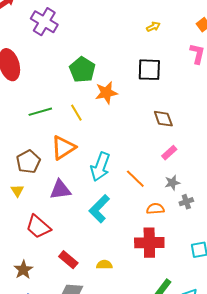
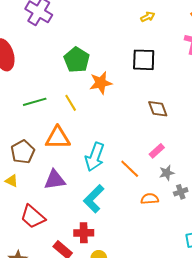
orange triangle: (63, 148) -> (58, 138), turned 32
pink rectangle: (169, 153) -> (157, 151), moved
yellow triangle: (17, 191) -> (12, 181), turned -32
red cross: (149, 243) -> (84, 233), moved, size x0.7

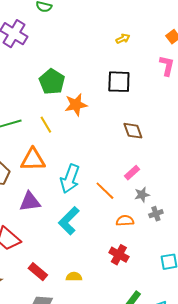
red cross: (84, 233) -> (119, 255), moved, turned 30

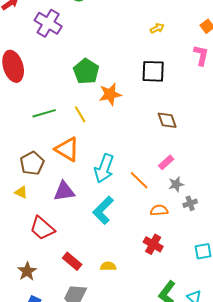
orange triangle: (33, 160) -> (67, 149), turned 32

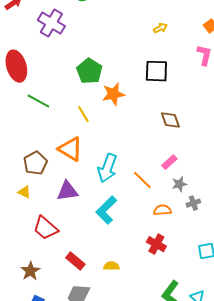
green line: (44, 113) -> (38, 101), moved, turned 45

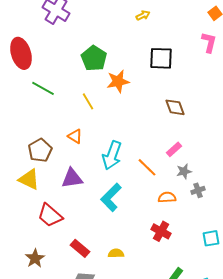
yellow arrow: (160, 28) -> (143, 15), moved
orange triangle: (70, 149) -> (75, 136), size x0.6
yellow triangle: (24, 192) -> (29, 179), size x1.6

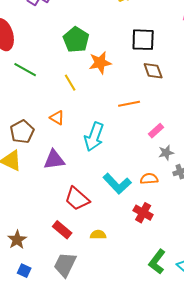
brown diamond: (175, 107) -> (153, 71), moved
orange line: (147, 167) -> (129, 104), moved, turned -55
cyan L-shape: (111, 197) -> (117, 184), moved, turned -88
red trapezoid: (50, 215) -> (77, 199), moved

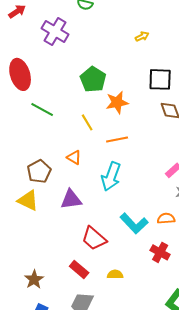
orange line: (129, 104) -> (117, 139), moved

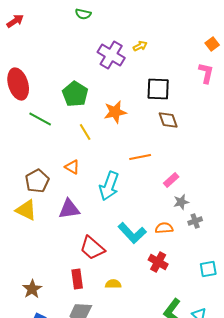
purple cross: (55, 31) -> (111, 55), moved
green pentagon: (93, 79) -> (75, 94), moved
orange line: (117, 139) -> (140, 157), moved
red rectangle: (79, 269) -> (77, 279), turned 42

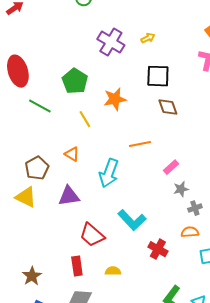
yellow arrow: (140, 46) -> (148, 38), moved
orange semicircle: (164, 228) -> (190, 232), moved

